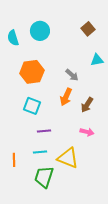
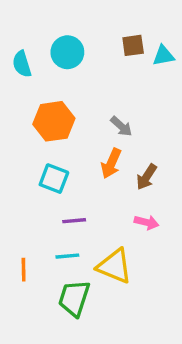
brown square: (88, 29) -> (133, 45), moved, turned 32
cyan triangle: (97, 60) -> (163, 56), moved

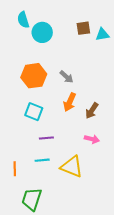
cyan semicircle: (22, 64) -> (23, 20), moved
gray arrow: (121, 126) -> (66, 77), moved
green trapezoid: (74, 298) -> (32, 199), moved

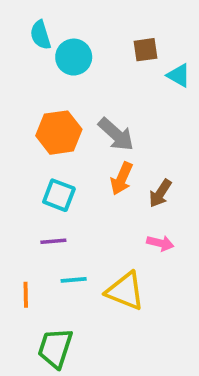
cyan triangle: (102, 35) -> (179, 75), moved, turned 40
gray arrow: (66, 77) -> (116, 134), size x1.5
purple line: (46, 138) -> (53, 241), moved

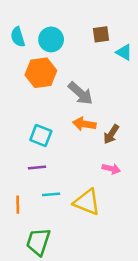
cyan semicircle: (41, 35) -> (18, 37), moved
orange hexagon: (59, 133) -> (41, 73), moved
orange arrow: (122, 179) -> (84, 124), turned 75

